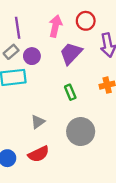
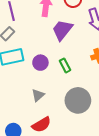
purple circle: (32, 56) -> (40, 63), moved

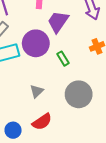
purple circle: (40, 63) -> (36, 43), moved, size x1.6

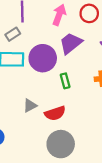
gray circle: (79, 94) -> (61, 144), moved
red semicircle: (42, 122) -> (55, 113), moved

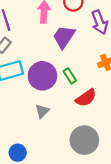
purple circle: (43, 58) -> (42, 76), moved
red semicircle: (55, 113) -> (86, 98), moved

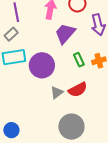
green rectangle: (70, 76) -> (79, 60), moved
gray triangle: (42, 111) -> (57, 92), moved

